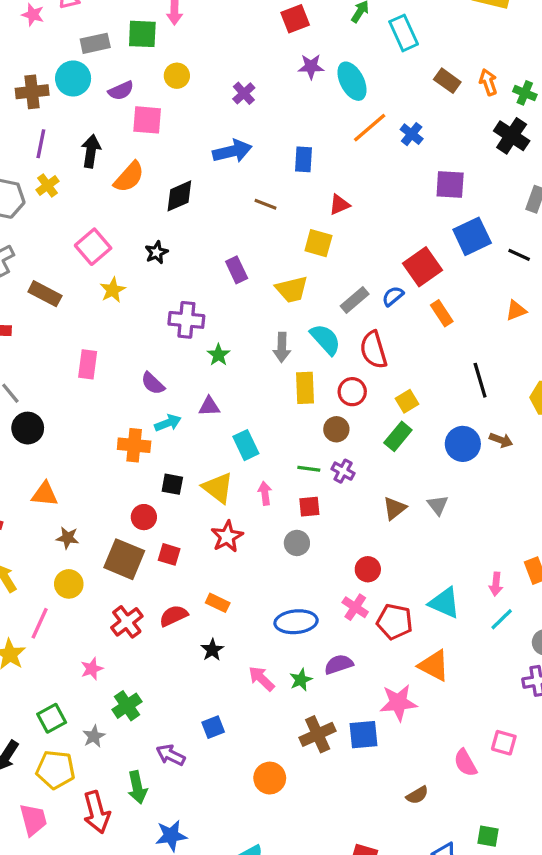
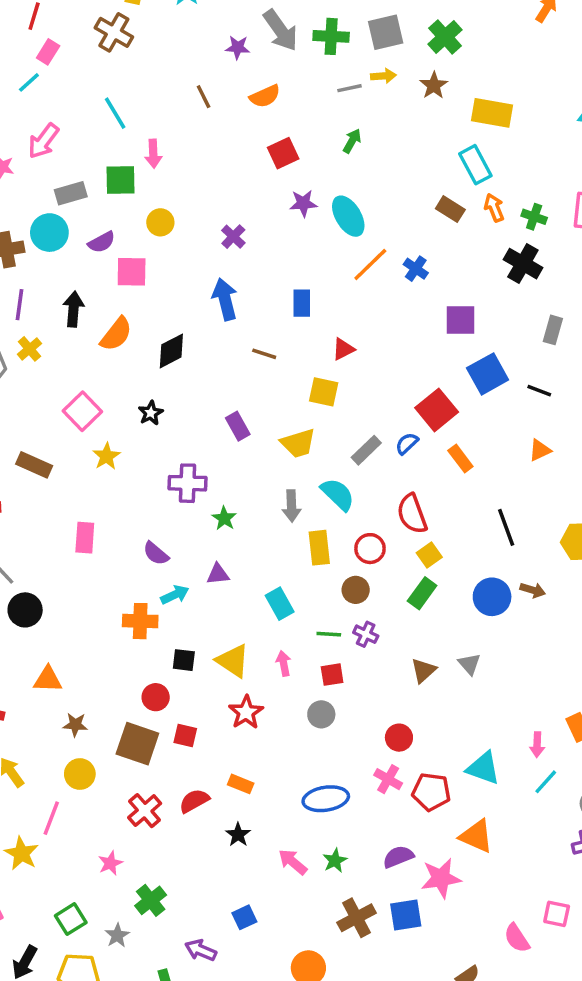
cyan rectangle: (404, 33) -> (475, 165), moved
blue arrow: (232, 151) -> (225, 299), turned -87
red semicircle: (373, 350) -> (412, 514), moved
cyan rectangle: (246, 445) -> (280, 604), moved
purple semicircle: (339, 664) -> (398, 857), moved

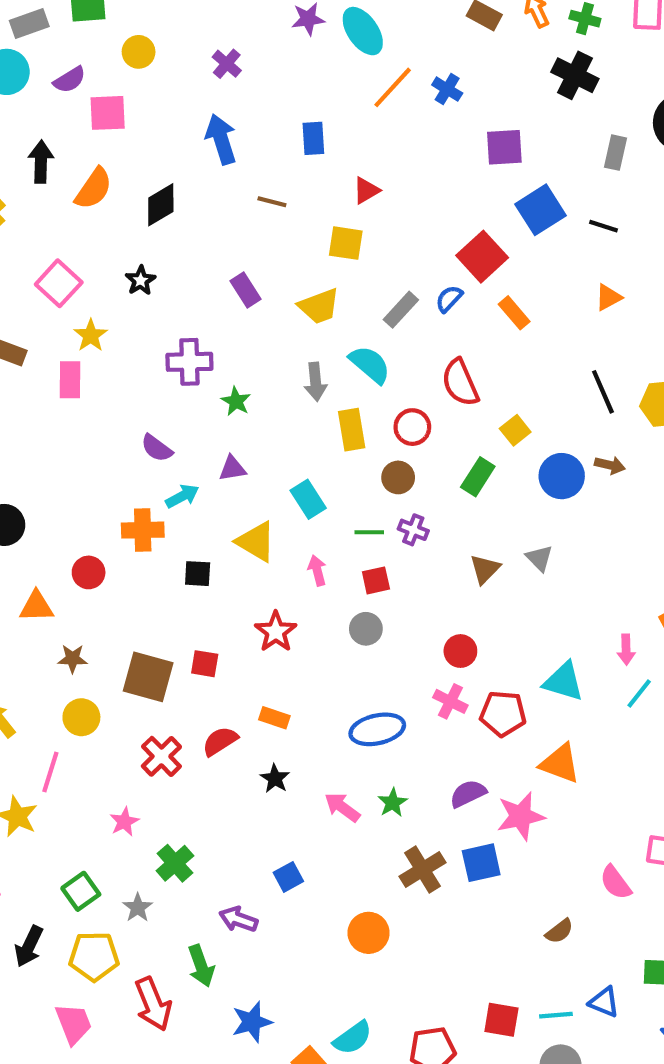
black line: (506, 527) -> (603, 392), moved
pink rectangle: (85, 538) -> (70, 380), moved
yellow square: (429, 555) -> (515, 430), moved
yellow triangle: (233, 661) -> (256, 542), moved
red circle: (156, 697) -> (89, 572), moved

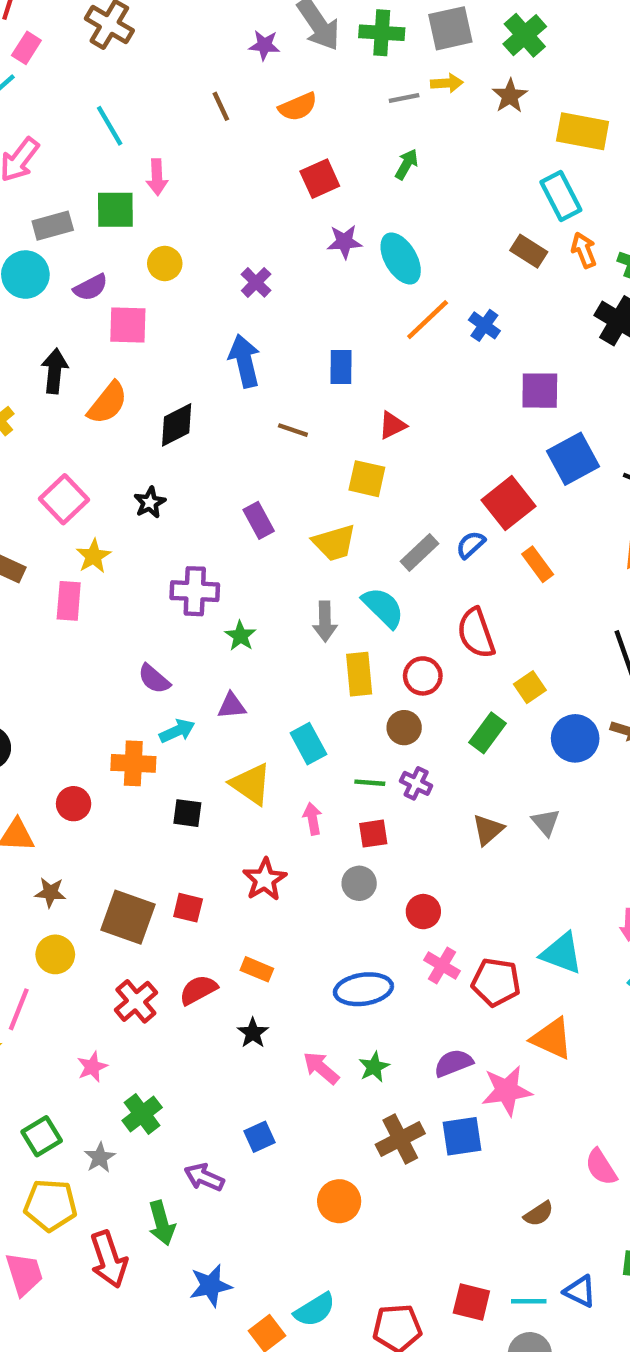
red circle: (460, 651) -> (423, 912), moved

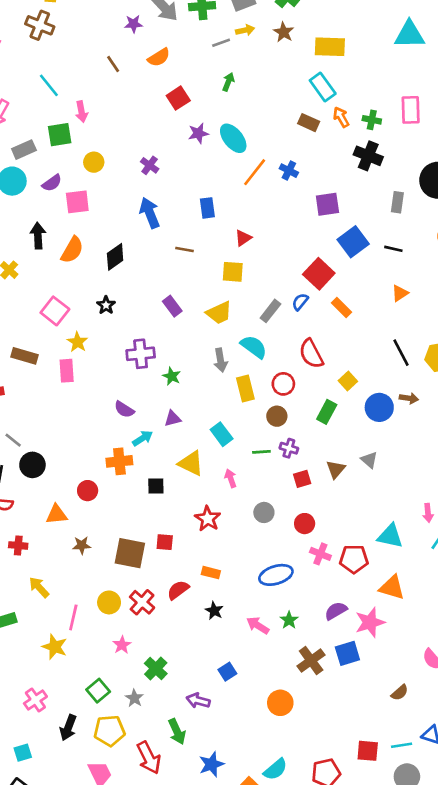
red square: (373, 834) -> (302, 479), moved
yellow circle: (55, 954) -> (109, 602), moved

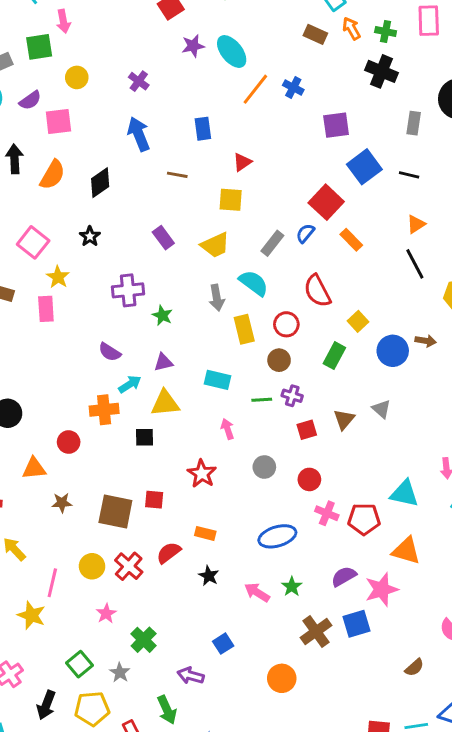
black line: (401, 353) -> (415, 264), moved
cyan rectangle: (222, 434) -> (218, 380), turned -40
yellow triangle: (191, 463) -> (165, 403), moved, turned -32

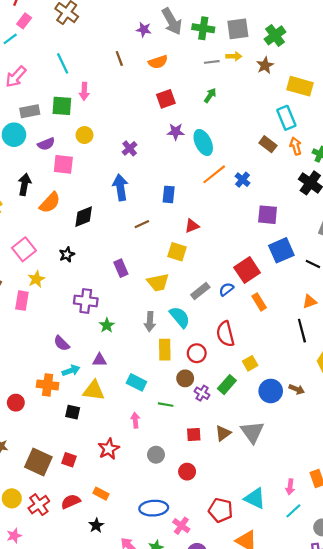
brown line: (177, 175) -> (142, 224), turned -48
purple cross: (292, 396) -> (202, 393), moved
gray triangle: (381, 409) -> (252, 432), size x1.6
pink cross: (327, 513) -> (181, 526), moved

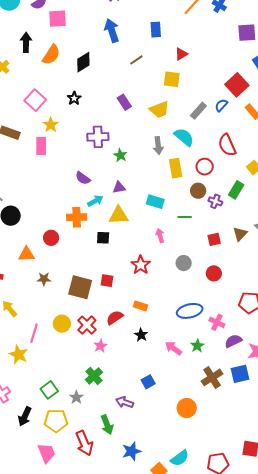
pink star: (14, 536) -> (100, 346), moved

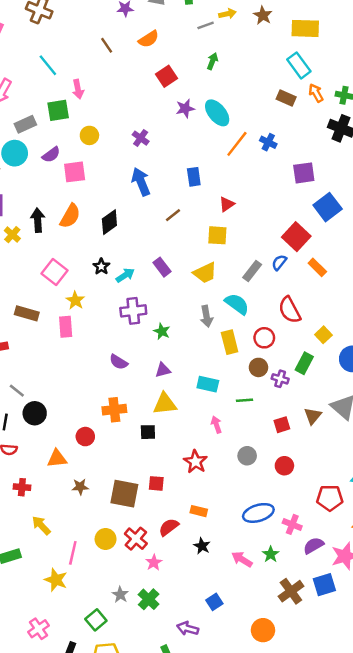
black arrow: (26, 42) -> (38, 220), moved
cyan arrow: (95, 201) -> (125, 275), moved
gray star: (76, 397) -> (120, 595), moved

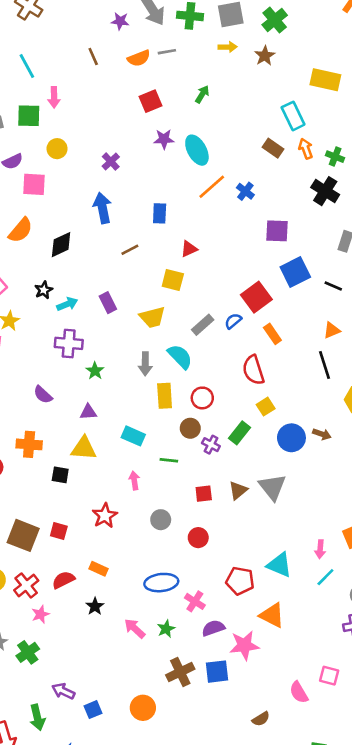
gray line: (206, 25) -> (167, 52), moved
yellow rectangle: (305, 28) -> (325, 80), moved
red semicircle: (290, 310) -> (253, 370), moved
blue square: (214, 602) -> (93, 710), moved

